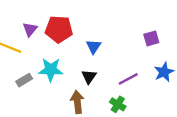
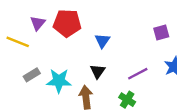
cyan star: (51, 70) -> (59, 81), moved

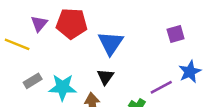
blue triangle: (102, 41) -> (111, 43), size x1.5
purple line: (138, 74) -> (161, 87), moved

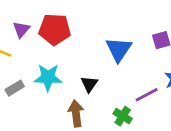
blue triangle: (111, 43) -> (119, 49), moved
cyan star: (63, 87) -> (48, 77), moved

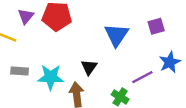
cyan star: (48, 77) -> (51, 77), moved
gray rectangle: (15, 88) -> (20, 71), turned 35

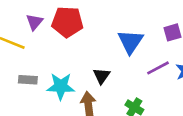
purple line: (142, 77) -> (158, 68), moved

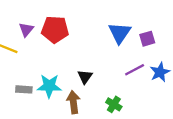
blue triangle: (130, 42) -> (120, 33), moved
gray rectangle: (28, 80) -> (24, 89), moved

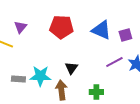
red pentagon: (55, 29) -> (61, 27), moved
blue triangle: (120, 33) -> (101, 30), turned -40
green cross: (114, 104) -> (96, 92), turned -32

